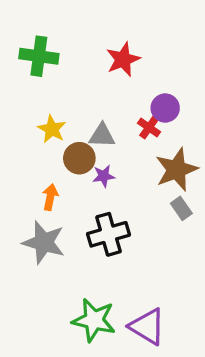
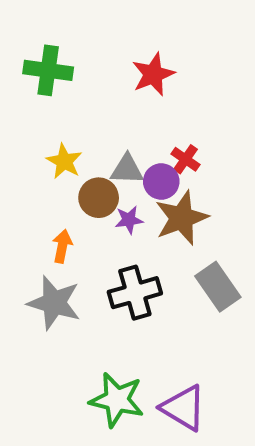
purple circle: (165, 108) -> (161, 181), moved
brown star: (177, 170) -> (181, 218), moved
gray rectangle: (181, 208) -> (218, 287), moved, size x1.6

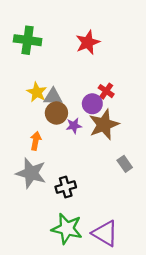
gray triangle: (127, 169) -> (53, 97), moved
gray rectangle: (218, 287) -> (125, 164), size x0.6
black cross: (135, 293) -> (66, 187), moved, size x0.7

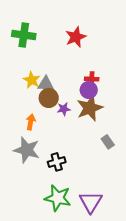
red cross: (106, 91) -> (92, 79), turned -32
purple circle: (92, 104) -> (89, 90), moved
purple triangle: (105, 233) -> (91, 202), turned 30

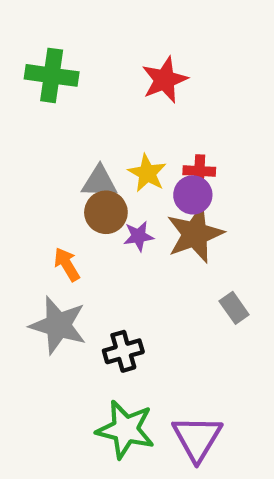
yellow star: (32, 80) -> (147, 173), moved
orange arrow: (31, 122) -> (67, 264), turned -42

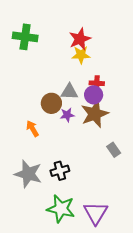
yellow star: (147, 173) -> (81, 55), moved, turned -30
gray triangle: (99, 182) -> (69, 92), moved
gray star: (58, 325) -> (28, 174), moved

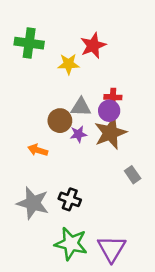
yellow star: (81, 55) -> (69, 64), moved
orange arrow: (32, 129) -> (38, 150), turned -42
black cross: (60, 171) -> (70, 199), turned 36

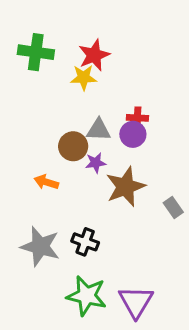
red star: (93, 46) -> (94, 55), moved
brown star: (110, 133) -> (125, 187), moved
gray rectangle: (133, 175) -> (173, 208), moved

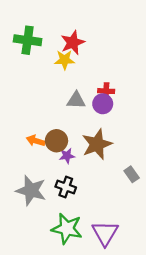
brown circle: (73, 146) -> (56, 141), moved
purple star: (96, 163) -> (67, 156), moved
gray rectangle: (173, 208) -> (132, 174), moved

